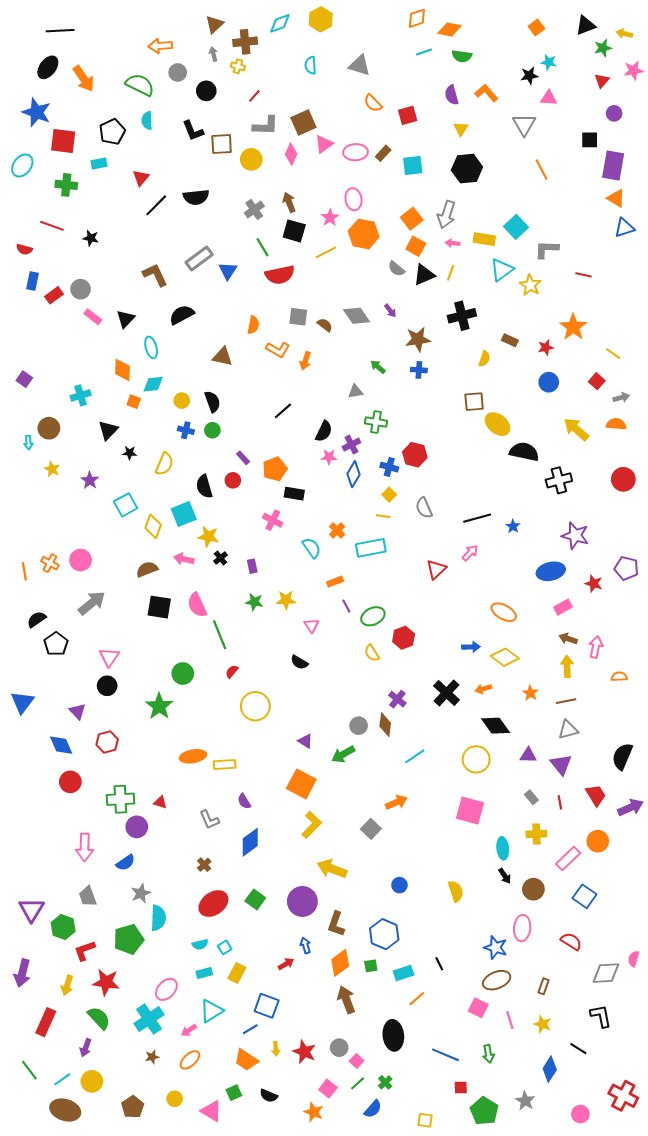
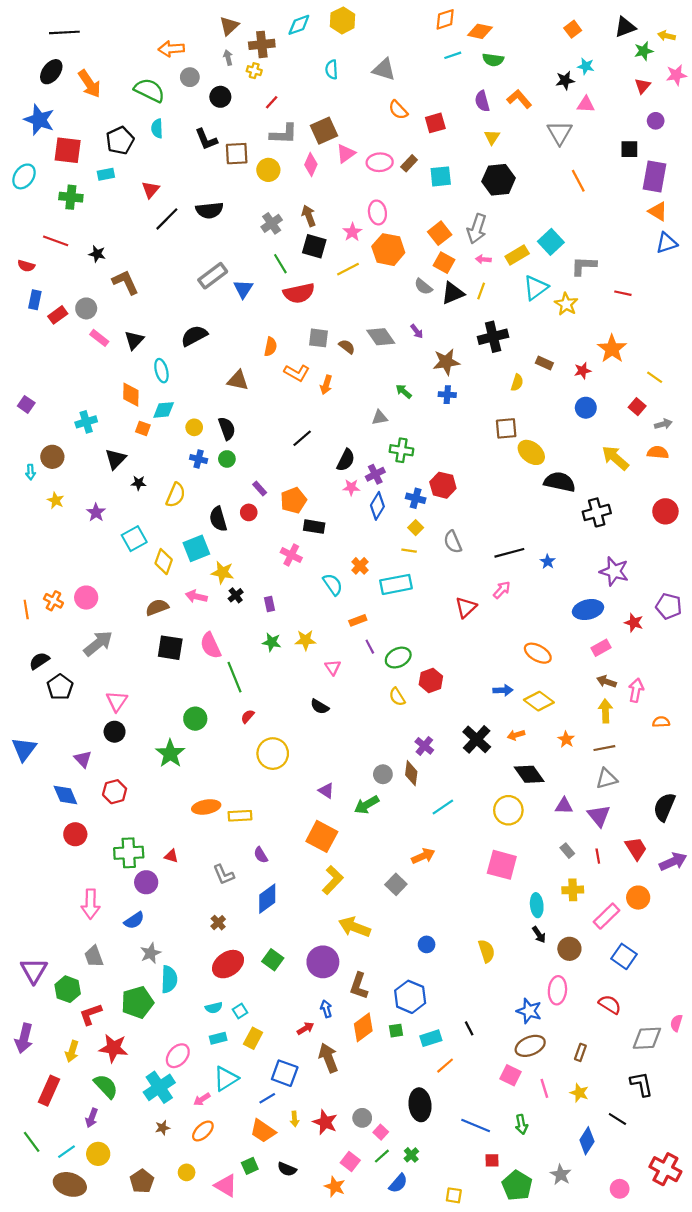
yellow rectangle: (484, 239) -> (517, 255), turned -40
brown L-shape: (155, 275) -> (125, 282), moved
brown arrow: (346, 1000) -> (328, 1058), moved

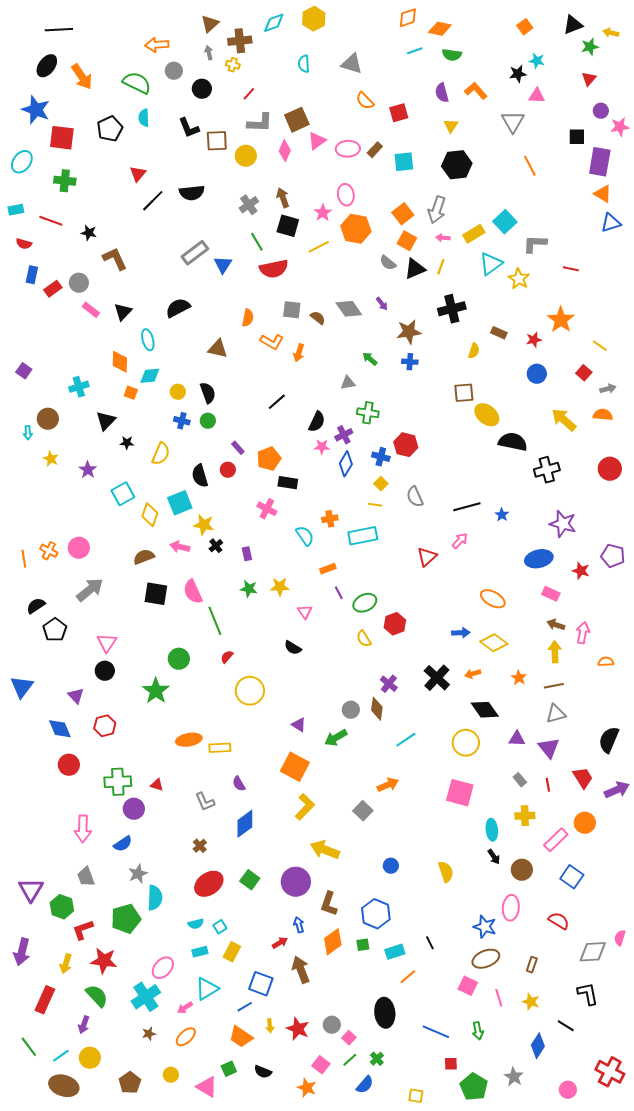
pink star: (676, 75) -> (620, 127), moved
cyan rectangle: (106, 174) -> (16, 210), moved
orange cross: (360, 566) -> (330, 519), turned 35
pink rectangle: (601, 648) -> (551, 594), turned 54

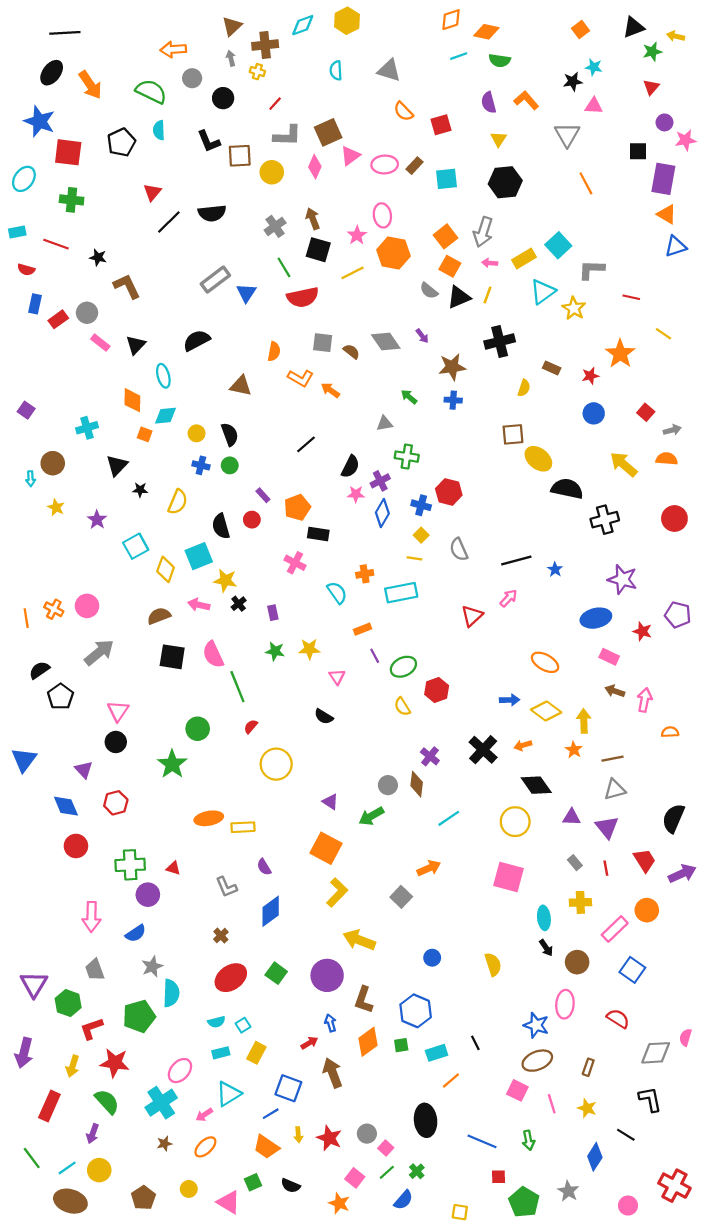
yellow line: (600, 346) -> (663, 334), moved
orange arrow: (299, 353) -> (330, 390), turned 108
yellow arrow: (555, 652) -> (584, 721), moved

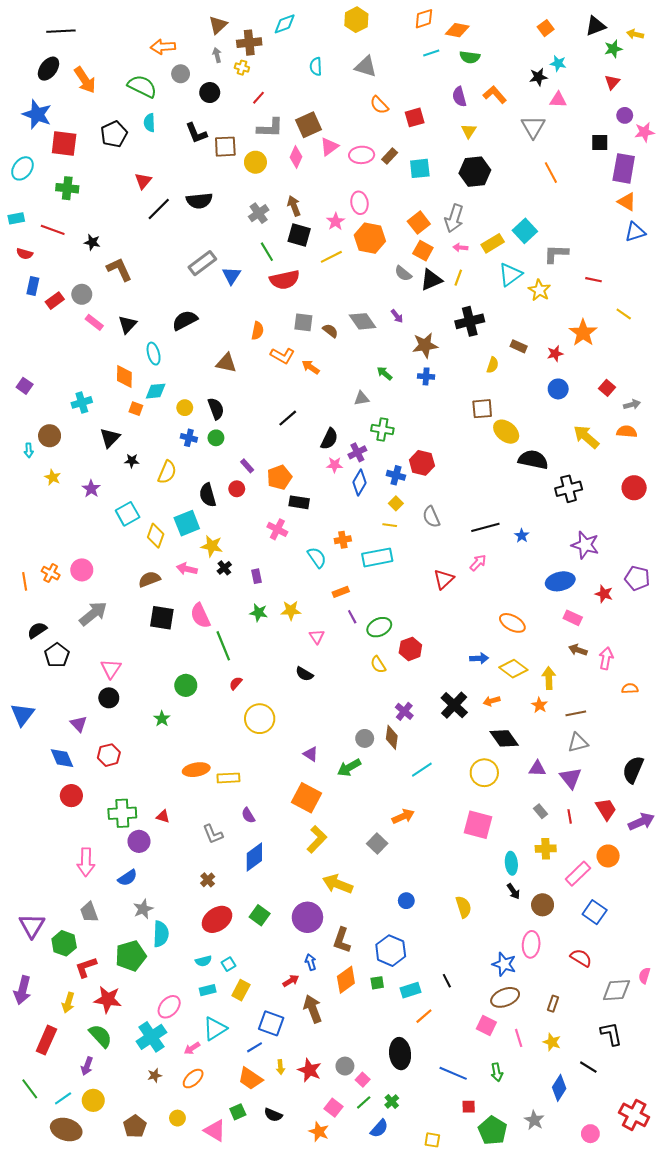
yellow hexagon: (347, 21) -> (356, 20), moved
green star: (172, 764) -> (162, 719), size x0.6

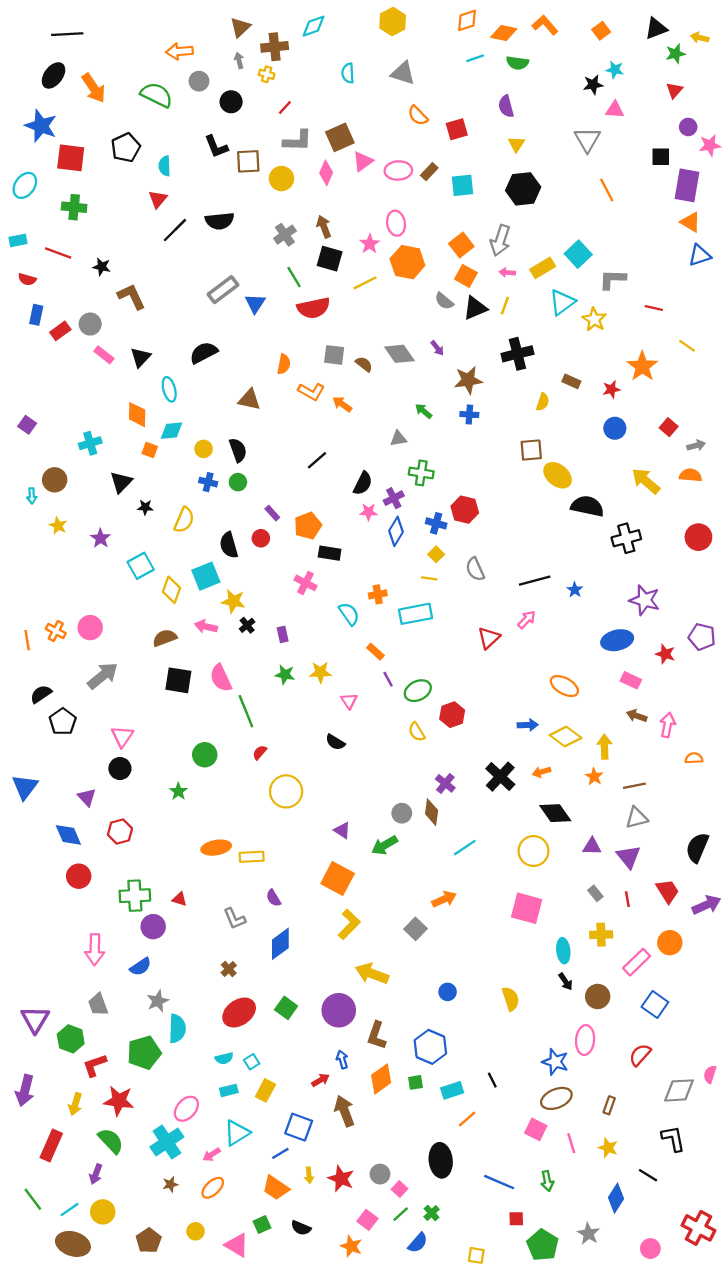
orange L-shape: (495, 95) -> (545, 25), moved
cyan semicircle: (149, 123) -> (165, 166), moved
orange rectangle: (341, 592) -> (375, 652), turned 63
red semicircle: (581, 958) -> (640, 1055), turned -80

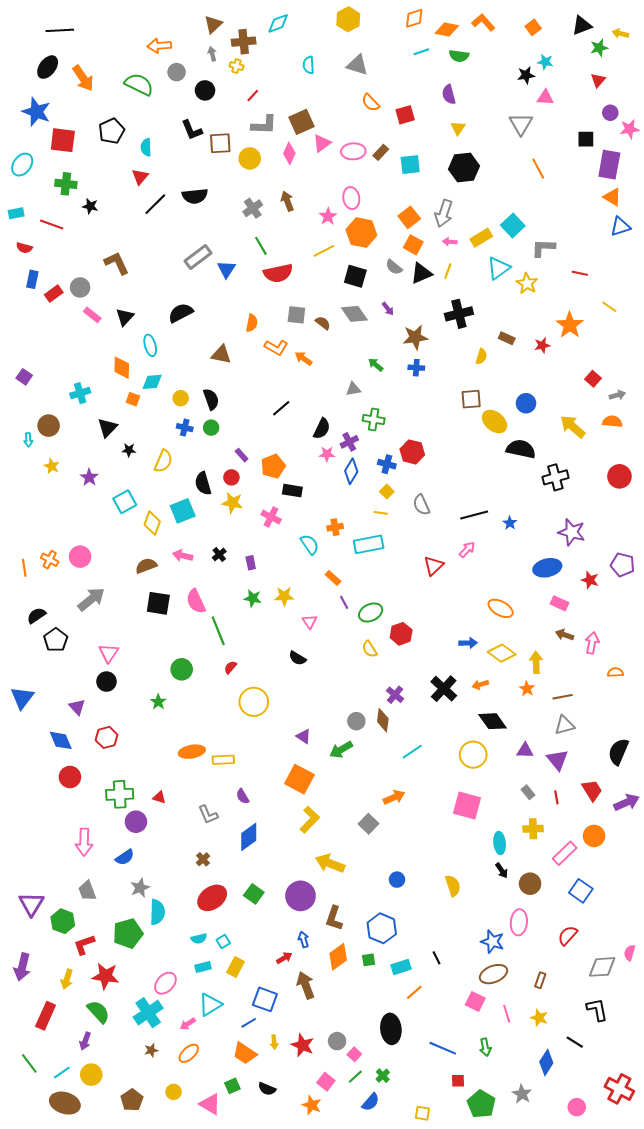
black square: (330, 259) -> (355, 276), moved
black star: (102, 267) -> (90, 206), moved
blue circle: (615, 428) -> (526, 403), moved
yellow star: (233, 601) -> (232, 503), moved

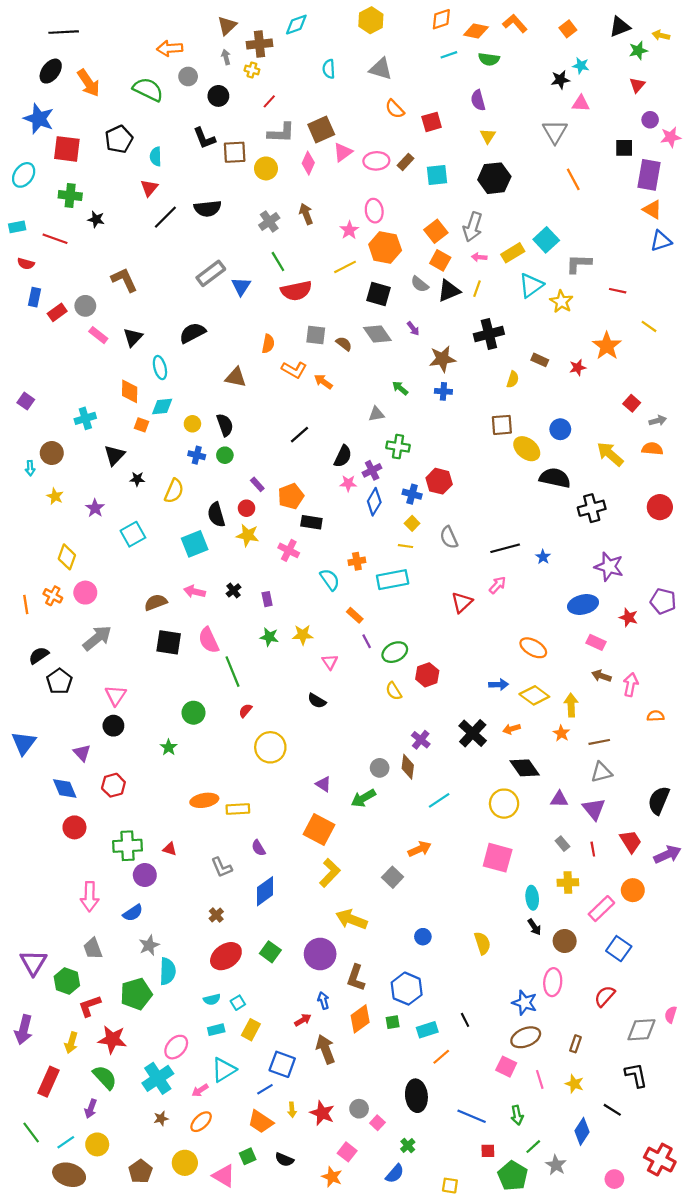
yellow diamond: (152, 523) -> (67, 557), moved
green line: (355, 1077) -> (533, 1147), moved
yellow circle: (174, 1092) -> (185, 1163), size x1.5

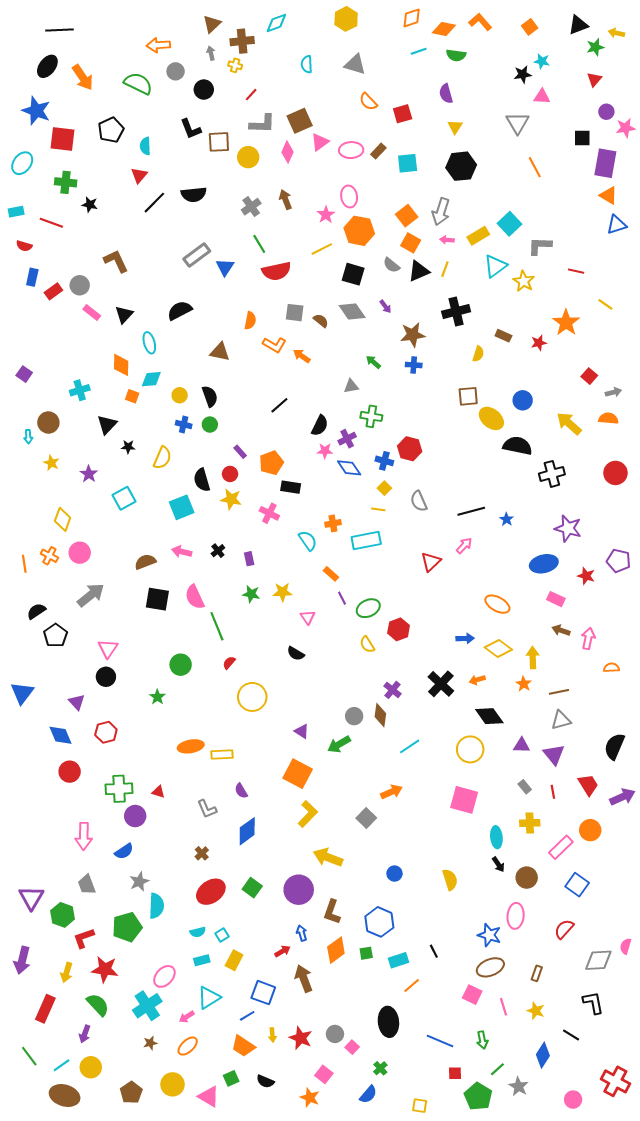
blue diamond: (374, 502) -> (349, 468), turned -65

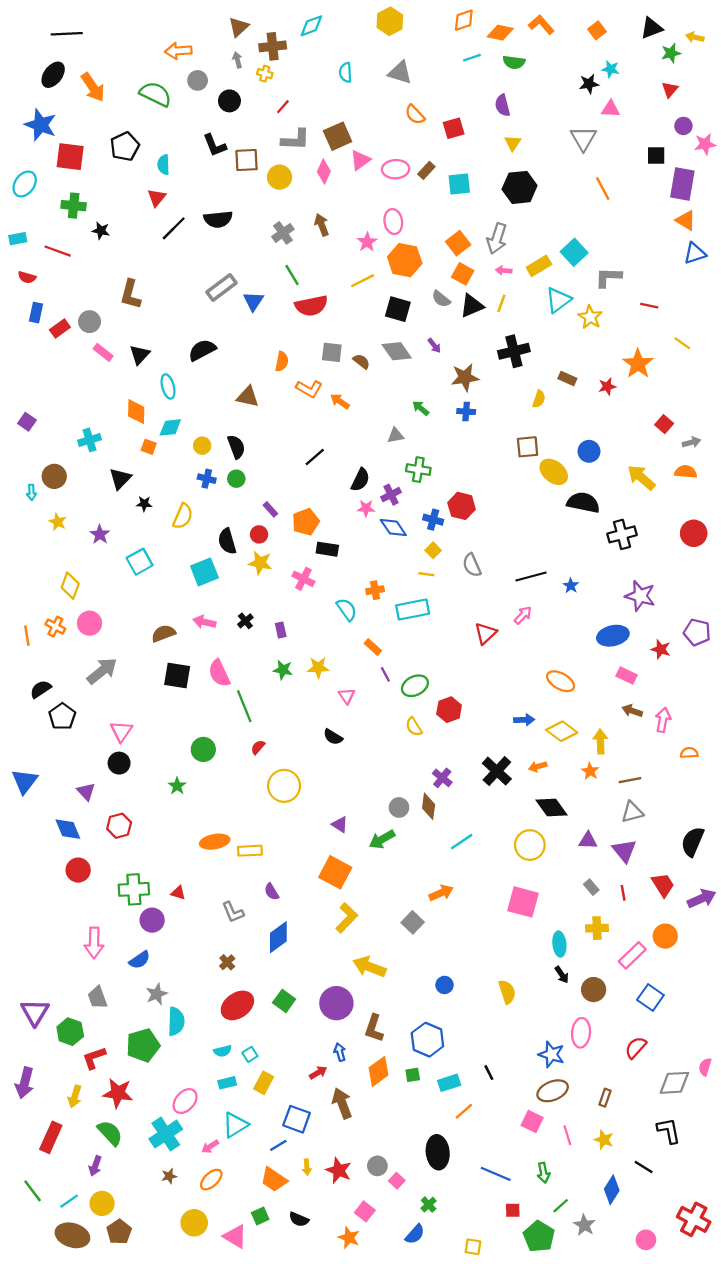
brown L-shape: (116, 261) -> (130, 294), turned -140
brown pentagon: (131, 1092) -> (119, 1232), moved

